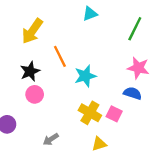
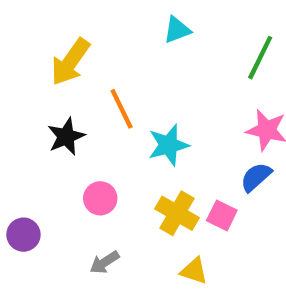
blue semicircle: (133, 93) -> (256, 177), turned -60
pink circle: (35, 94) -> (100, 198), moved
yellow triangle: (99, 144) -> (194, 271), turned 35

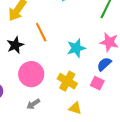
cyan star: (168, 145) -> (76, 48), moved
pink circle: (100, 198) -> (31, 74), size x1.6
pink square: (222, 215) -> (97, 83), moved

